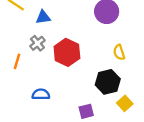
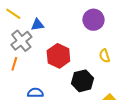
gray cross: (37, 43) -> (21, 41), moved, size x1.5
black hexagon: (108, 82) -> (82, 81), moved

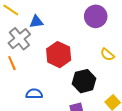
yellow semicircle: (105, 56) -> (107, 55), turned -32
orange line: (14, 64) -> (12, 63), turned -40

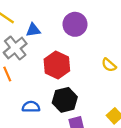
purple circle: (96, 16) -> (75, 24), moved
black hexagon: (84, 81) -> (65, 100), moved

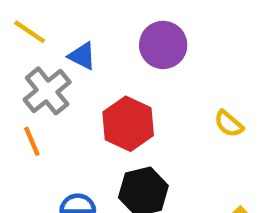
blue triangle: (33, 30) -> (82, 56), turned 35

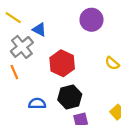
purple circle: (163, 45) -> (91, 20), moved

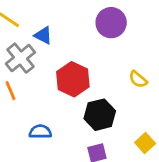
black hexagon: (70, 97) -> (100, 115), moved

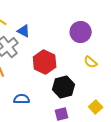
purple circle: (111, 23) -> (81, 32), moved

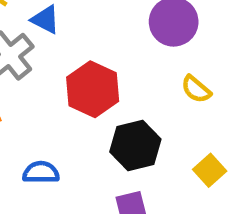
yellow square: (96, 107) -> (210, 170), moved

